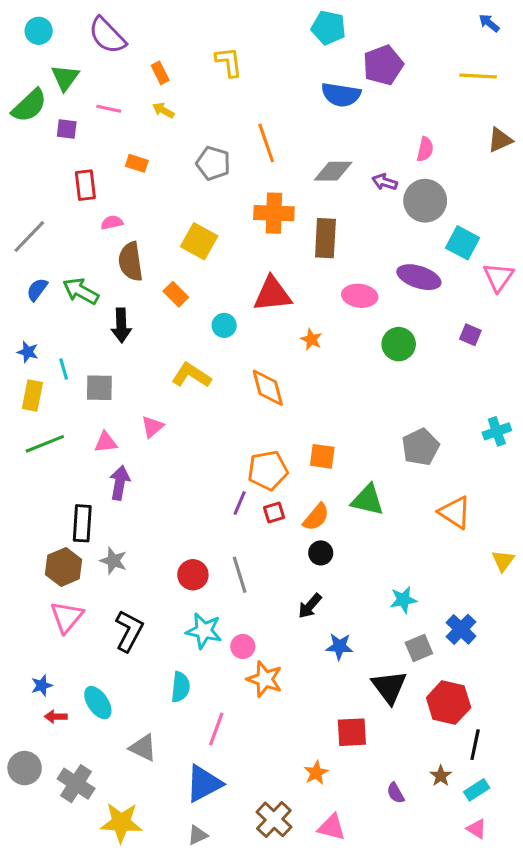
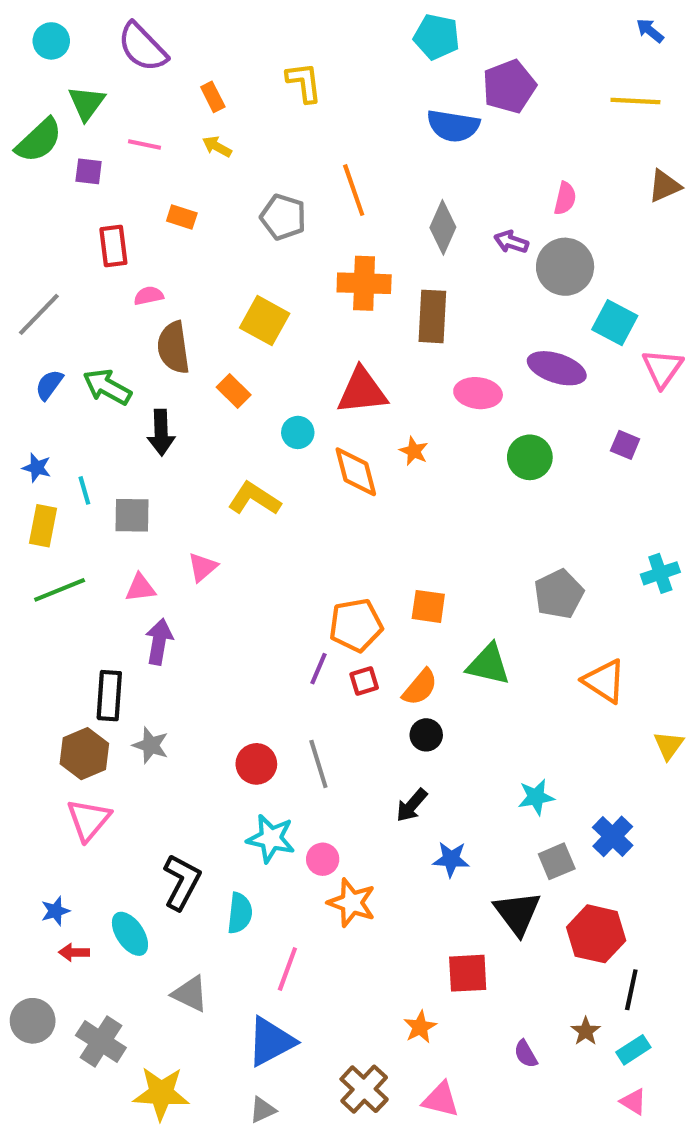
gray diamond: (333, 171) -> (443, 227), turned -66
orange diamond: (268, 388) -> (356, 472), moved
black L-shape: (129, 631) -> (182, 882), moved

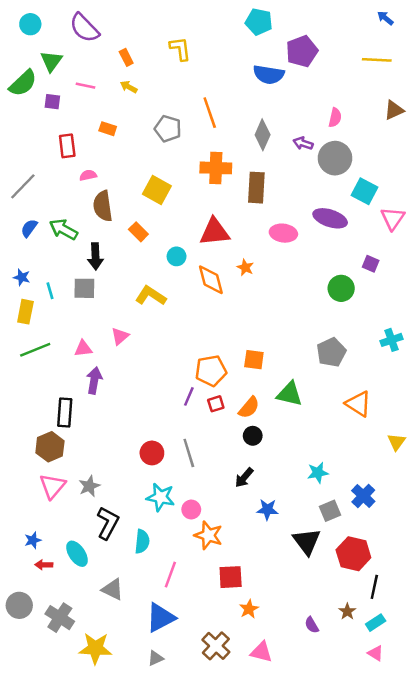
green circle: (530, 457) -> (341, 288), moved
gray square: (132, 515) -> (84, 288), moved
gray star: (151, 745) -> (89, 486), moved, turned 30
red square: (468, 973) -> (231, 577), moved

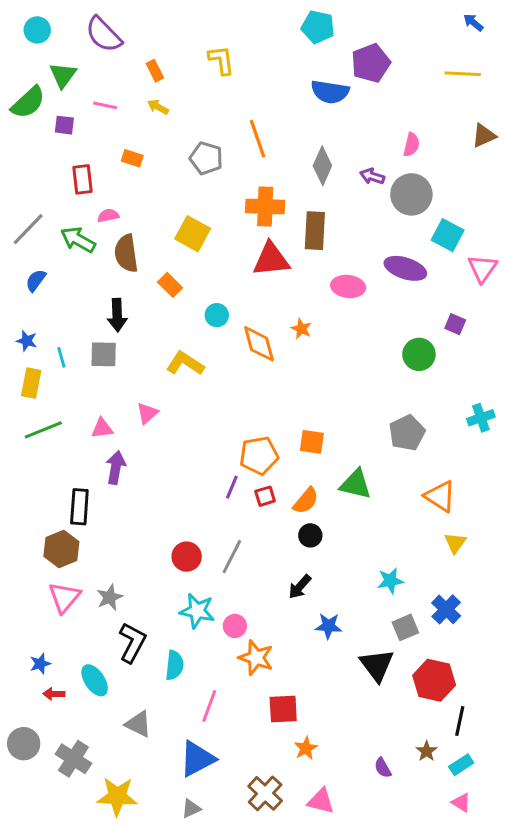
green arrow: (63, 229) -> (78, 240), moved
red triangle: (215, 232) -> (271, 259), moved
yellow triangle: (396, 442) -> (455, 543), moved
gray line: (189, 453) -> (232, 557), turned 44

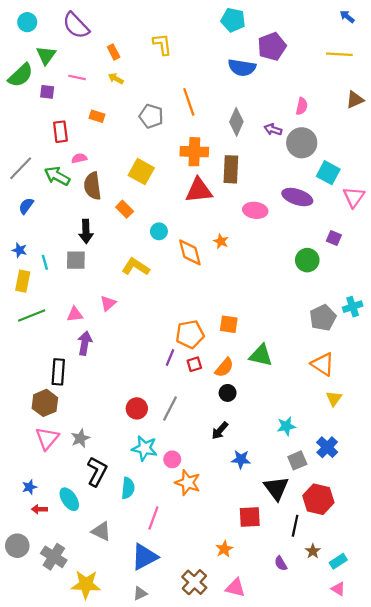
gray pentagon: (407, 433) -> (323, 318), moved
red square: (283, 709) -> (250, 517), moved
black line: (460, 721) -> (295, 526), moved

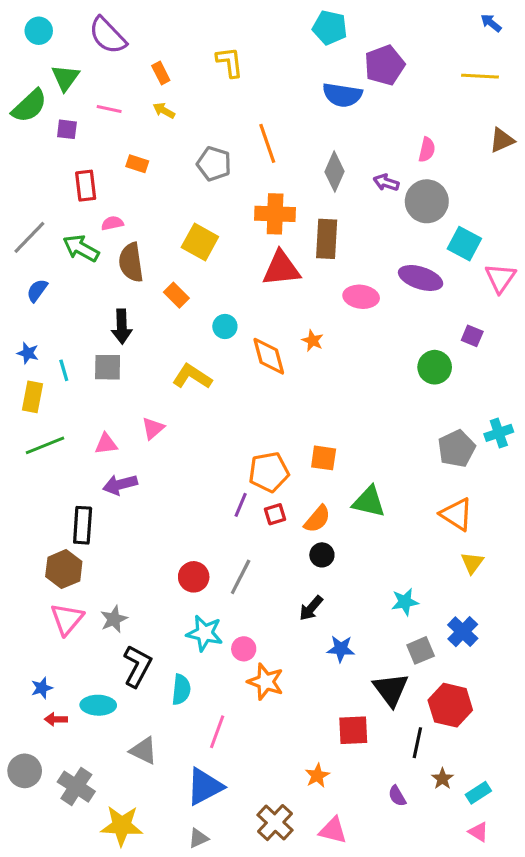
purple arrow: (85, 343) -> (120, 485), turned -115
cyan ellipse: (69, 499) -> (98, 705), turned -55

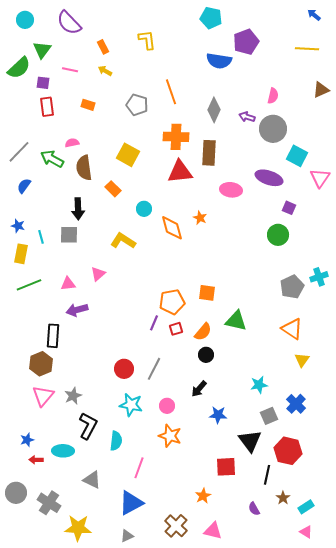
red rectangle: (86, 186) -> (47, 107), moved
purple square: (472, 336) -> (289, 208), moved
pink circle: (244, 649) -> (167, 406), moved

